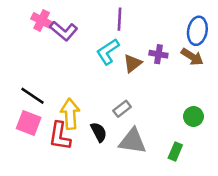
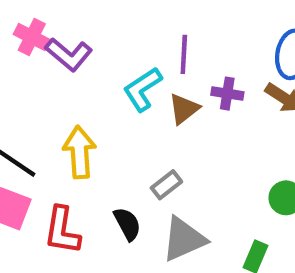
purple line: (119, 19) -> (184, 54), moved
yellow arrow: (70, 114) -> (80, 152), moved
gray triangle: (132, 141) -> (184, 239), turned -32

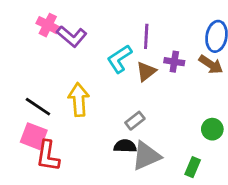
black semicircle: (127, 224) -> (125, 146), moved, turned -60
red L-shape: (62, 230) -> (48, 156), moved

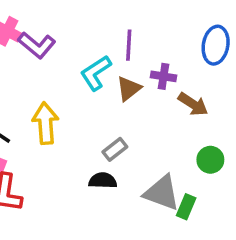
brown arrow: (211, 64) -> (193, 104), moved
gray triangle: (146, 156) -> (162, 193), moved, turned 44

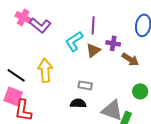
gray rectangle: (115, 149) -> (85, 85), turned 48

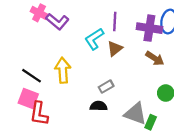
purple cross: (113, 43) -> (149, 28), moved, size x1.6
gray rectangle: (85, 85) -> (106, 87), turned -40

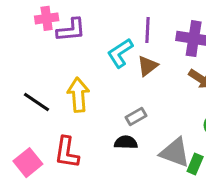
pink cross: (39, 13) -> (47, 18), turned -35
purple L-shape: (57, 22) -> (71, 30), turned -45
pink square: (28, 98) -> (28, 163), moved, turned 30
red L-shape: (39, 114) -> (67, 152), moved

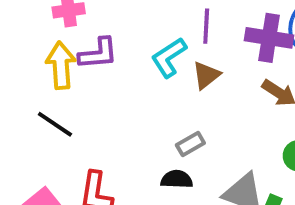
purple L-shape: (71, 30) -> (98, 54), moved
yellow arrow: (78, 95) -> (61, 65), moved

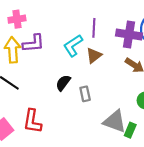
gray rectangle: (190, 144) -> (85, 94), turned -72
black semicircle: (177, 179) -> (63, 83), moved, turned -56

